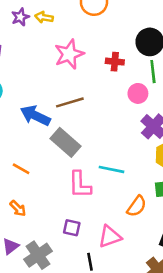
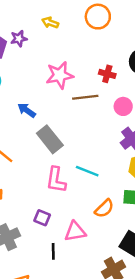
purple star: (20, 17) -> (19, 39), moved
pink star: (69, 54) -> (60, 75), moved
brown line: (70, 102) -> (85, 97), moved
blue arrow: (35, 116) -> (27, 110), size x0.7

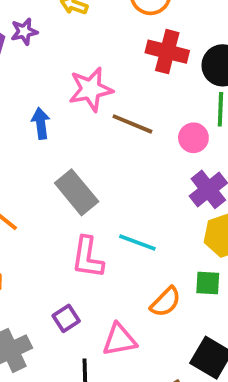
red cross: (107, 74) -> (167, 52), moved, size x1.5
brown line: (85, 97) -> (132, 124), turned 30
blue arrow: (27, 110) -> (41, 123), moved, turned 48
purple square: (42, 218) -> (66, 318), turned 35

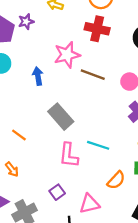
red cross: (167, 52) -> (97, 29), moved

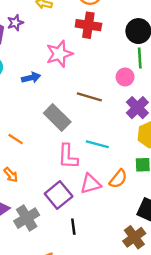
brown line: (93, 75) -> (89, 97), moved
blue arrow: (38, 76) -> (31, 78), turned 90
purple square: (57, 192) -> (59, 195), size x1.6
pink triangle: (89, 204) -> (90, 184), moved

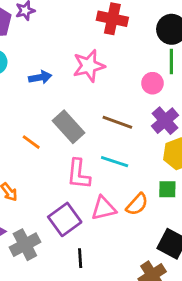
pink star: (59, 54) -> (89, 66), moved
brown line: (89, 97) -> (117, 122), moved
orange line: (16, 139) -> (31, 142), moved

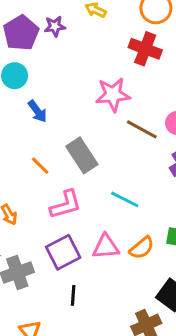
blue arrow: (40, 77) -> (37, 111), moved, turned 55
brown line: (117, 122) -> (142, 129), moved
pink L-shape: (79, 174) -> (66, 205), moved, turned -120

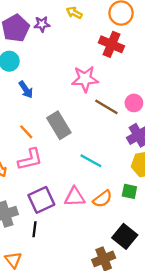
pink L-shape: (66, 205) -> (30, 159), moved
black line: (73, 295) -> (34, 229), moved

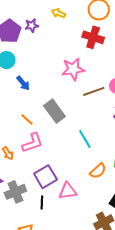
brown line: (106, 107) -> (94, 91), turned -45
cyan line: (91, 161) -> (85, 139), turned 36
pink triangle: (75, 197) -> (68, 191), moved

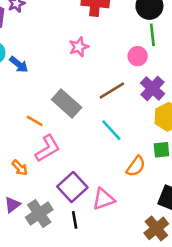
pink star: (73, 69) -> (79, 47), size x0.7
blue arrow: (23, 83) -> (19, 65), moved
brown line: (94, 91) -> (112, 91), moved

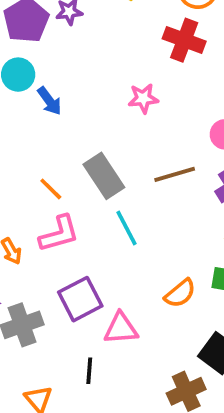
cyan line: (111, 130) -> (127, 228), moved
black line: (75, 220) -> (89, 371), moved

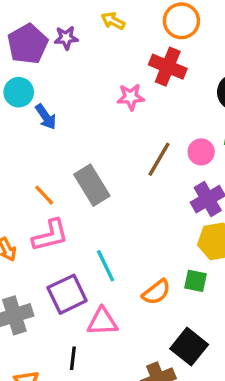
pink star: (143, 98) -> (131, 97), moved
brown line: (175, 174) -> (159, 159), moved, turned -45
cyan line: (127, 228) -> (106, 266), moved

